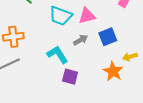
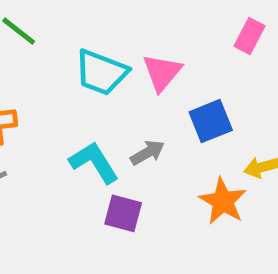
pink triangle: (87, 16) -> (162, 72), turned -36
gray arrow: (81, 40) -> (147, 153), moved

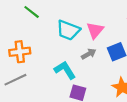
gray arrow: (147, 153) -> (89, 54), moved

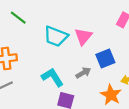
gray arrow: (89, 54) -> (83, 73), moved

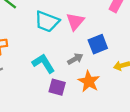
orange star: (111, 95) -> (89, 81), moved

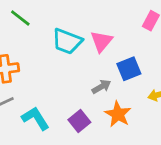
cyan L-shape: (44, 63) -> (35, 118), moved
purple square: (57, 87) -> (79, 121), turned 36

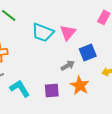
purple square: (79, 121) -> (52, 90), turned 35

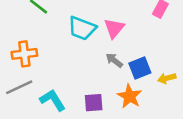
blue square: (88, 52) -> (140, 68), moved
gray arrow: (68, 65) -> (114, 60), moved, turned -112

